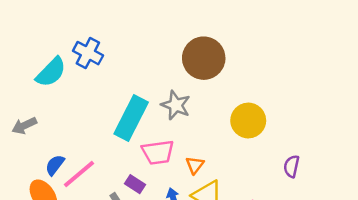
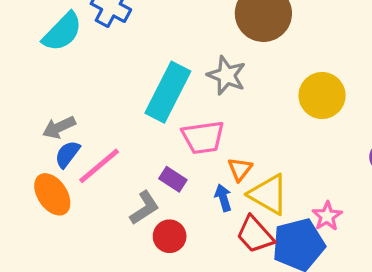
gray arrow: (24, 126) -> (59, 127), moved
orange triangle: (195, 165) -> (240, 169), moved

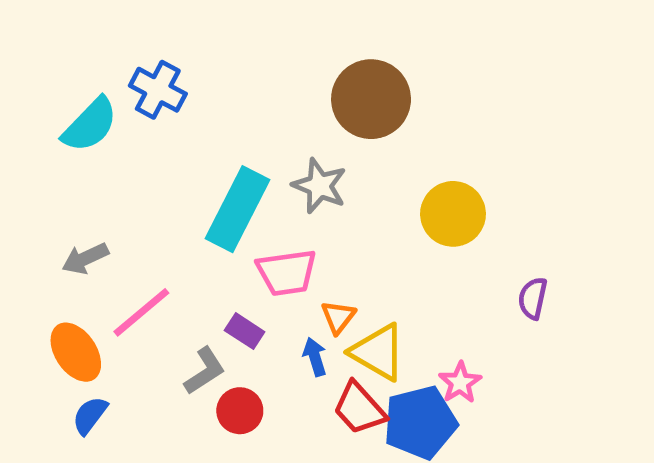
blue semicircle: (67, 154) -> (90, 415), moved

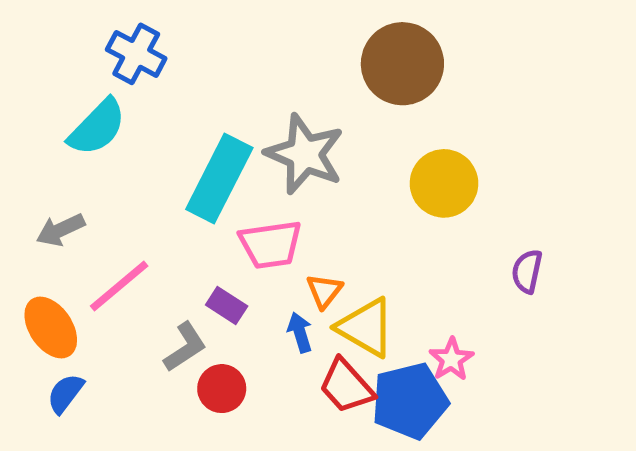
brown circle: (371, 99) -> (402, 64), moved
cyan semicircle: (90, 125) -> (97, 127), moved
gray star: (319, 186) -> (305, 154), size x1.4

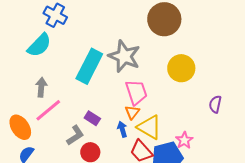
gray arrow: (61, 230) -> (41, 87), moved, turned 120
pink trapezoid: (271, 244) -> (136, 92), moved, turned -100

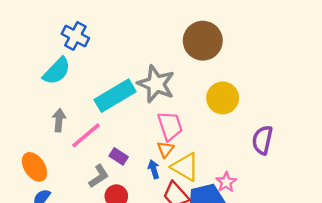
cyan rectangle: (89, 66) -> (115, 96), turned 32
purple semicircle: (215, 104) -> (262, 140), size x1.4
pink line: (48, 110) -> (86, 135), moved

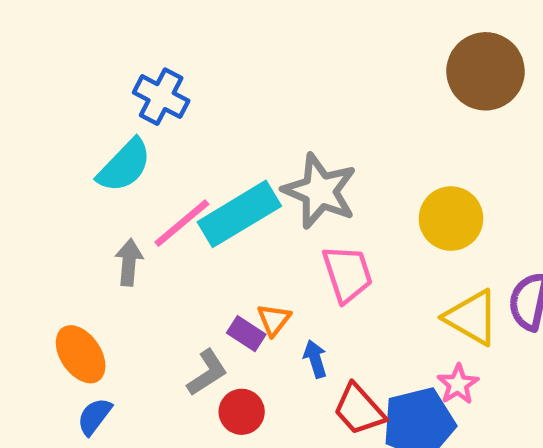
brown circle: (203, 41) -> (486, 71), moved
pink line: (86, 135) -> (182, 223), moved
orange triangle: (165, 149) -> (274, 320), moved
yellow triangle: (185, 167) -> (472, 317), moved

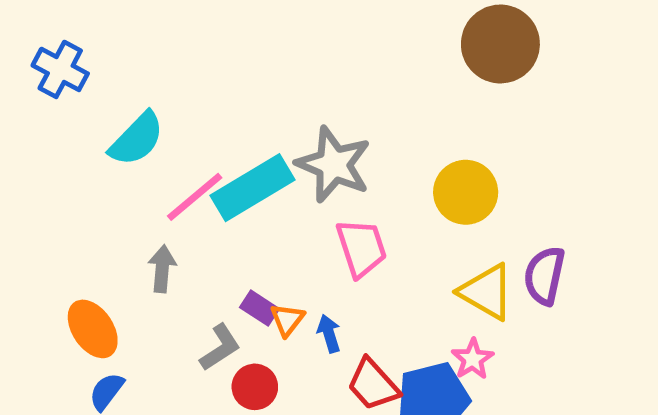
blue cross: (161, 97) -> (60, 69), moved
gray arrow: (129, 262) -> (162, 269), moved
orange triangle: (274, 320) -> (287, 320), moved

